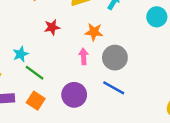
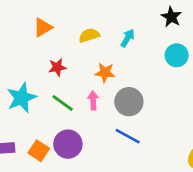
cyan star: (21, 54) -> (22, 98), size x1.6
green line: (35, 73) -> (63, 103), moved
purple circle: (74, 95) -> (68, 144), moved

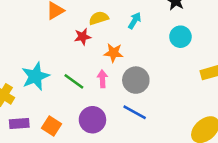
red star: (57, 67) -> (83, 37), moved
purple circle: (68, 144) -> (92, 120), moved

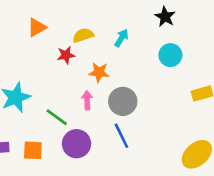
green line: (74, 81) -> (57, 117), moved
blue line: (135, 112) -> (121, 136), turned 35
orange square: (52, 126) -> (33, 150), turned -30

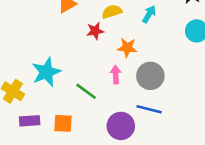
blue line: (121, 136) -> (149, 109), turned -50
purple circle: (76, 144) -> (121, 126), moved

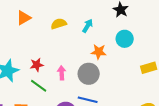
red star: (95, 31) -> (37, 65), moved
orange star: (127, 48) -> (99, 52), moved

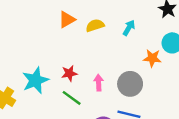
orange triangle: (24, 18) -> (67, 20), moved
orange star: (99, 52) -> (152, 58), moved

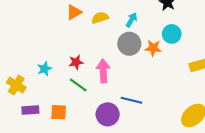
cyan star: (35, 80) -> (45, 69), size x0.6
pink arrow: (99, 83) -> (103, 71), size x1.5
gray circle: (130, 84) -> (129, 44), moved

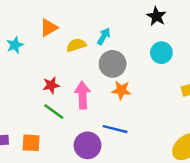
yellow semicircle: (100, 18) -> (76, 45), moved
cyan arrow: (131, 20) -> (104, 36), moved
orange star: (153, 48) -> (121, 90), moved
cyan star: (45, 69) -> (15, 45), moved

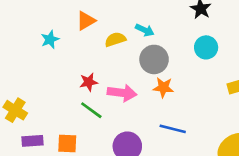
cyan arrow: (104, 36) -> (145, 30), turned 84
pink arrow: (82, 95) -> (122, 93), turned 100
blue line: (115, 129) -> (173, 129), moved

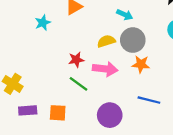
yellow semicircle: (115, 39) -> (106, 41), moved

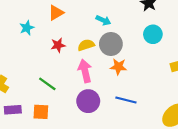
red star: (76, 60) -> (58, 45), moved
pink arrow: (105, 69) -> (85, 71), turned -110
green line: (79, 84) -> (47, 84), moved
purple circle: (110, 115) -> (88, 101), moved

